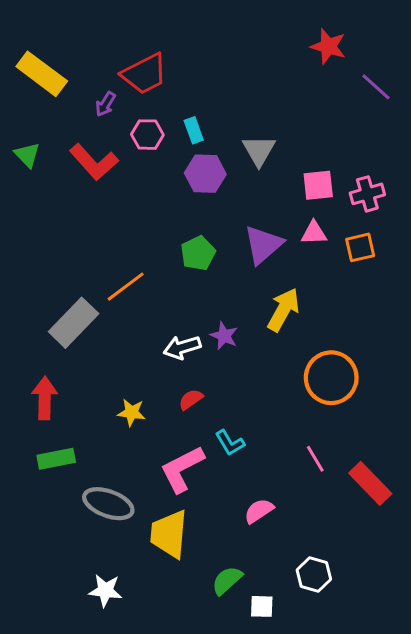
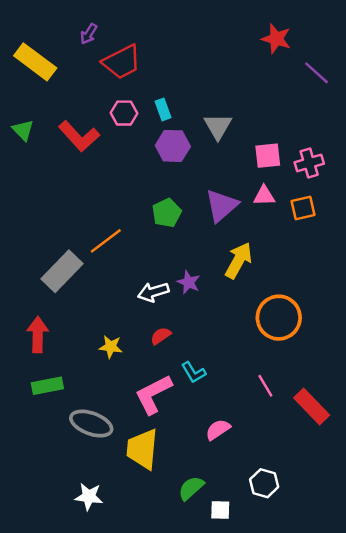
purple arrow: (105, 104) -> (89, 34), moved

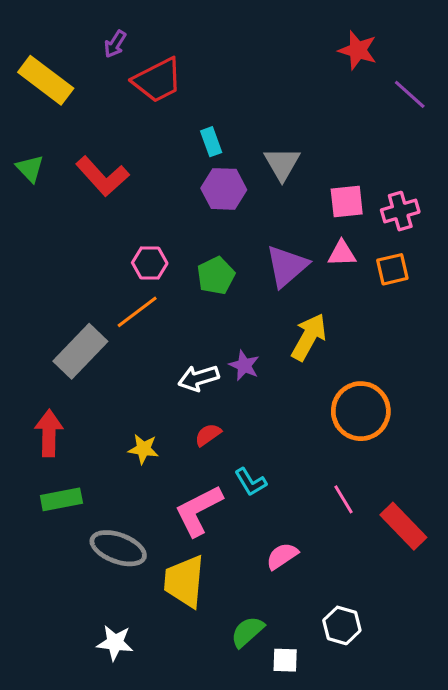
pink hexagon: (124, 113) -> (150, 263), moved

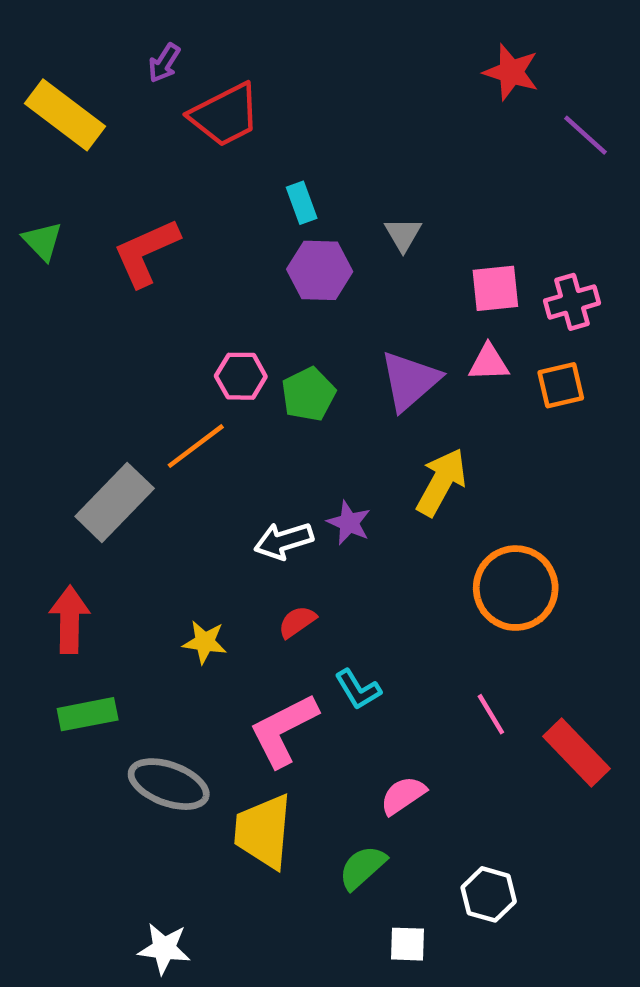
gray triangle: (282, 164) -> (403, 234), size x0.7
red L-shape: (102, 176) -> (146, 252), turned 108
pink hexagon: (150, 263) -> (241, 376), moved
green semicircle: (247, 632) -> (362, 867), moved
white star: (115, 643) -> (164, 949), moved

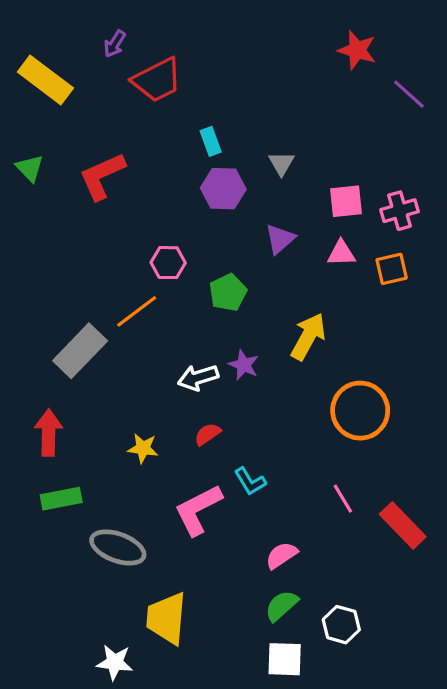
purple triangle: (410, 381) -> (280, 239), moved, size x0.7
green pentagon: (308, 394) -> (228, 292), moved
yellow trapezoid: (263, 831) -> (167, 618), moved
green semicircle: (362, 867) -> (281, 606), moved
white square: (408, 944) -> (285, 659), size x1.4

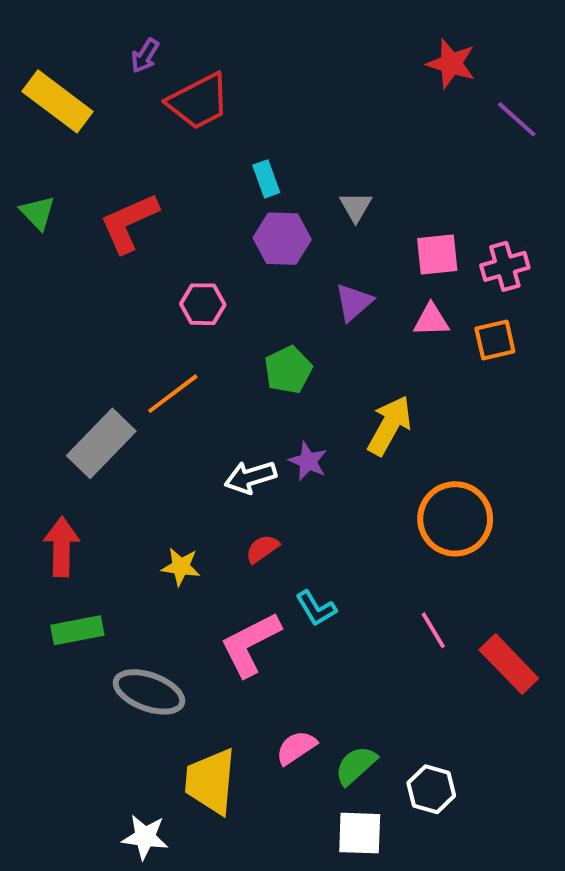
pink hexagon: (168, 263) -> (203, 304), moved
pink semicircle: (281, 555) -> (296, 748), moved

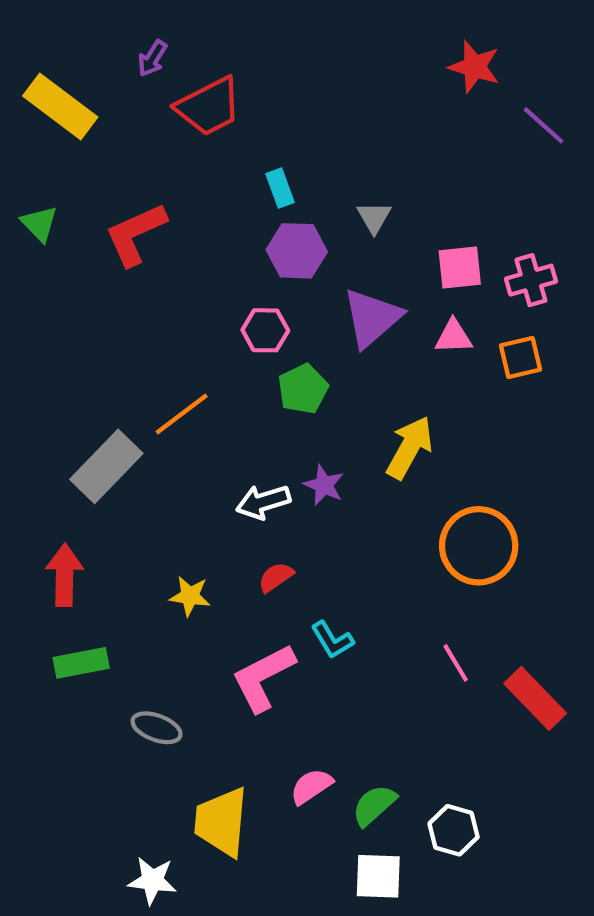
purple triangle: (354, 302) -> (372, 318), size x1.5
pink hexagon: (203, 304) -> (265, 330), moved
gray ellipse: (149, 692) -> (157, 728), size x0.7

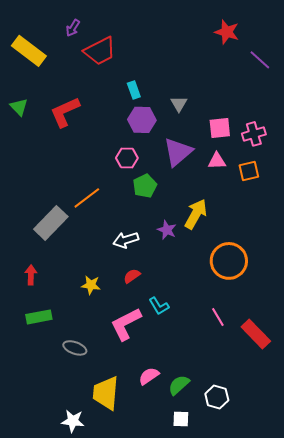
purple star: (324, 485) -> (167, 230), moved
red arrow: (64, 575) -> (31, 275), size x0.7
white square: (378, 876) -> (181, 419), size x0.7

